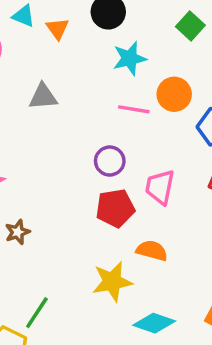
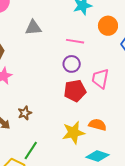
pink line: (134, 109) -> (75, 41), moved
brown star: (17, 232) -> (25, 113), moved
orange semicircle: (152, 251) -> (98, 125), moved

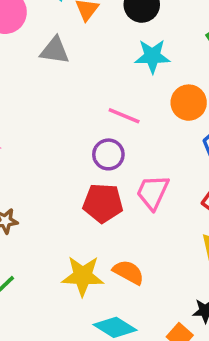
gray triangle: (33, 28) -> (55, 50), moved

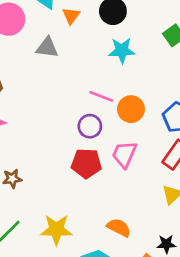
orange circle: (189, 103) -> (131, 109), moved
orange semicircle: (128, 272) -> (119, 228), moved
yellow star: (83, 276) -> (56, 230), moved

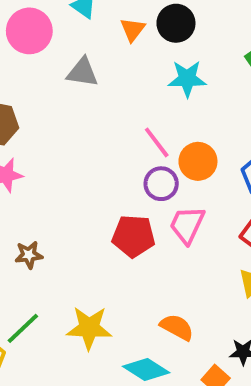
orange triangle: (71, 16) -> (133, 29), moved
pink line: (101, 96) -> (157, 142), turned 30
purple circle: (90, 126) -> (161, 184), moved

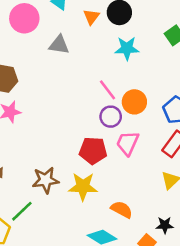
brown star: (29, 255) -> (46, 180), moved, size x1.5
yellow star: (89, 328) -> (83, 187), moved

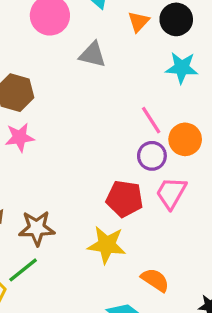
brown star: (46, 180) -> (37, 228), moved

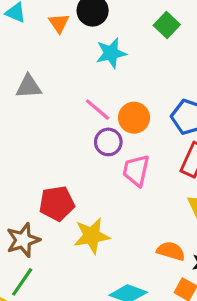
gray triangle: (93, 55) -> (29, 87), moved
red pentagon: (125, 199) -> (57, 203), moved
orange semicircle: (155, 280) -> (171, 251), moved

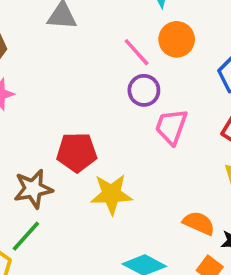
orange circle: (134, 118) -> (177, 39), moved

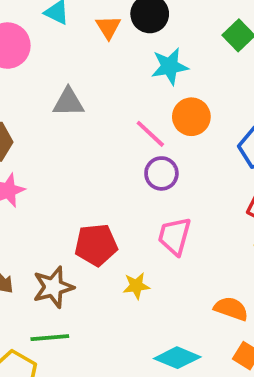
pink trapezoid: (171, 127) -> (175, 236), moved
yellow star: (111, 194) -> (136, 286), size x0.6
green line: (26, 236) -> (50, 338), turned 48

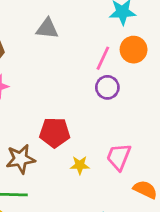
pink line: (150, 134) -> (103, 58), turned 65
pink trapezoid: (175, 236) -> (119, 157), moved

